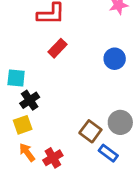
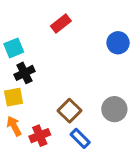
cyan square: (16, 78) -> (14, 48), turned -36
brown square: (90, 131) -> (70, 111), moved
blue rectangle: (108, 153) -> (80, 138), moved

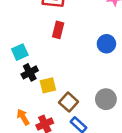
red rectangle: (61, 24) -> (58, 30), turned -35
yellow square: (14, 97) -> (48, 85), moved

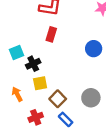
black cross: (30, 72) -> (33, 64), moved
orange arrow: (23, 117) -> (17, 94), moved

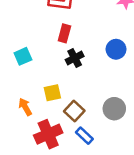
black cross: (33, 64) -> (75, 58), moved
red cross: (36, 117) -> (48, 134), size x1.5

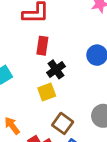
yellow square: (52, 93) -> (47, 92), moved

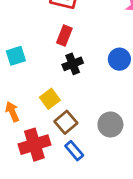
yellow square: (47, 92) -> (50, 99), moved, turned -30

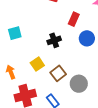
red rectangle: (64, 35) -> (74, 19), moved
brown square: (66, 122) -> (58, 73), moved

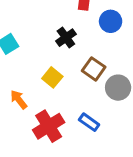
brown square: (58, 73) -> (94, 69), moved

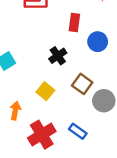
orange arrow: (19, 100) -> (15, 111), turned 48

